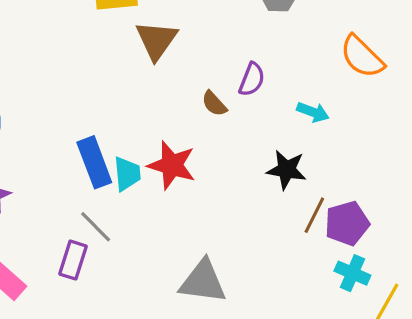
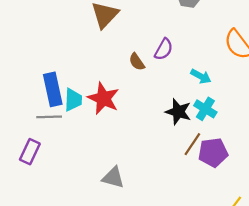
gray line: (96, 227) -> (49, 117), moved, turned -55
cyan cross: (352, 273) -> (205, 109), moved
gray triangle: (203, 282) -> (113, 178), size x0.7

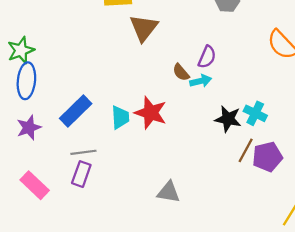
cyan arrow: (201, 76) -> (201, 81), moved, turned -36
blue rectangle: (53, 89) -> (76, 111), moved, turned 64
gray line: (49, 117) -> (83, 152), moved

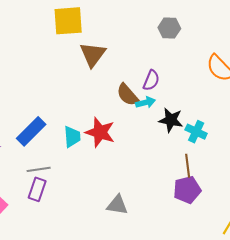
brown semicircle: (181, 72) -> (127, 95), size x1.4
black star: (228, 119) -> (171, 120), moved
brown line: (246, 150) -> (188, 166), turned -35
purple pentagon: (267, 157) -> (187, 190), moved

